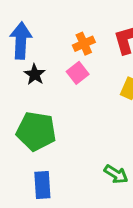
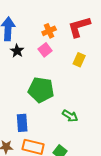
green pentagon: (36, 131) -> (41, 90), moved

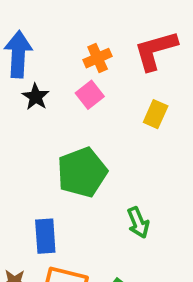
green pentagon: (41, 90) -> (82, 172), turned -30
green arrow: (70, 116) -> (138, 223), turned 35

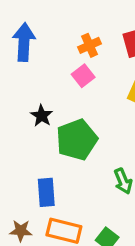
black star: (36, 97) -> (42, 116), moved

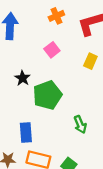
orange cross: (89, 45) -> (56, 16), moved

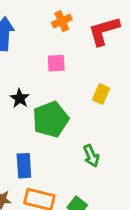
pink square: (52, 50) -> (56, 63), turned 35
yellow rectangle: (90, 61) -> (101, 94), moved

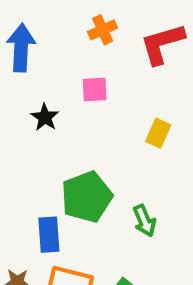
black star: (20, 98) -> (45, 117), moved
green pentagon: (51, 119) -> (87, 197), moved

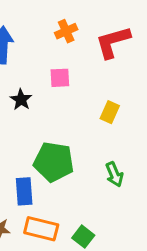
green pentagon: (87, 197) -> (54, 162), turned 30
green arrow: (144, 221) -> (114, 174), moved

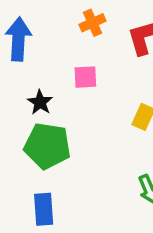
green pentagon: (54, 162) -> (47, 146), moved

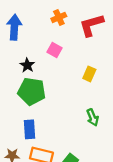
pink square: (85, 77) -> (55, 50), turned 32

